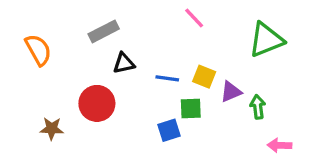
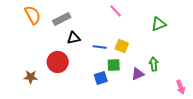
green triangle: (266, 40) -> (159, 24), size x0.7
orange semicircle: (38, 50) -> (33, 15), moved
purple triangle: (231, 92) -> (138, 74), moved
pink arrow: (280, 145) -> (181, 87), moved, turned -112

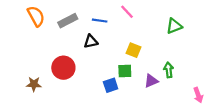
black triangle: (74, 38) -> (91, 41), moved
blue line: (100, 47) -> (100, 21), moved

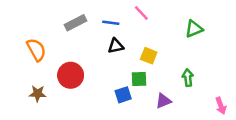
orange semicircle: (36, 16) -> (36, 50), moved
black triangle: (91, 41) -> (116, 46), moved
purple triangle: (151, 81) -> (163, 101), moved

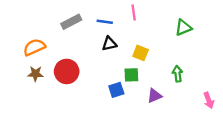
pink line: (141, 13) -> (134, 13), turned 35
orange semicircle: (36, 50) -> (34, 47), turned -85
brown star: (38, 94) -> (35, 74), moved

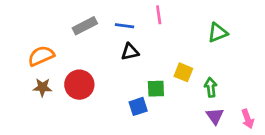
yellow square: (141, 53) -> (183, 72), moved
purple triangle: (154, 96) -> (215, 116), moved, turned -42

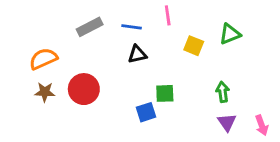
yellow square: (183, 72) -> (194, 46), moved

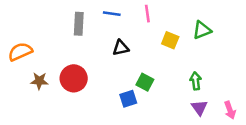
gray rectangle: (90, 27) -> (79, 24), turned -60
blue line: (132, 27) -> (112, 14), moved
orange semicircle: (43, 59) -> (20, 52), moved
green square: (165, 93) -> (145, 82), turned 30

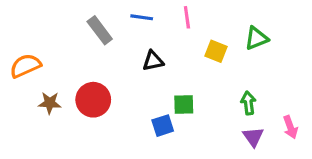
gray rectangle: (79, 24) -> (100, 30), turned -40
green square: (145, 82) -> (184, 105), turned -30
pink arrow: (230, 110) -> (290, 127), moved

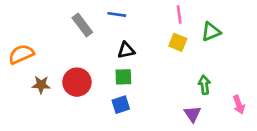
pink line: (187, 17) -> (179, 14), moved
green square: (184, 105) -> (123, 77), moved
blue square: (163, 126) -> (121, 105), moved
purple triangle: (253, 137) -> (192, 114), moved

